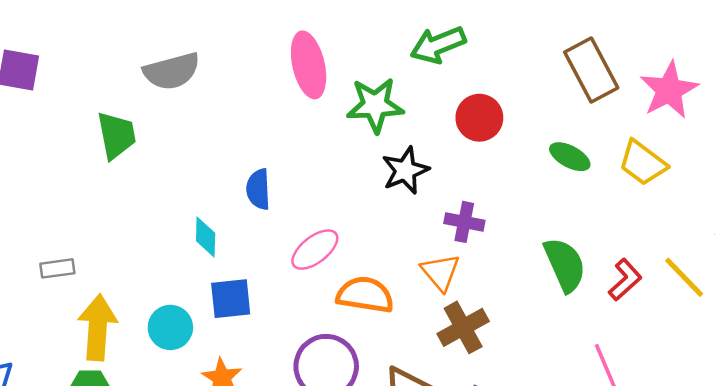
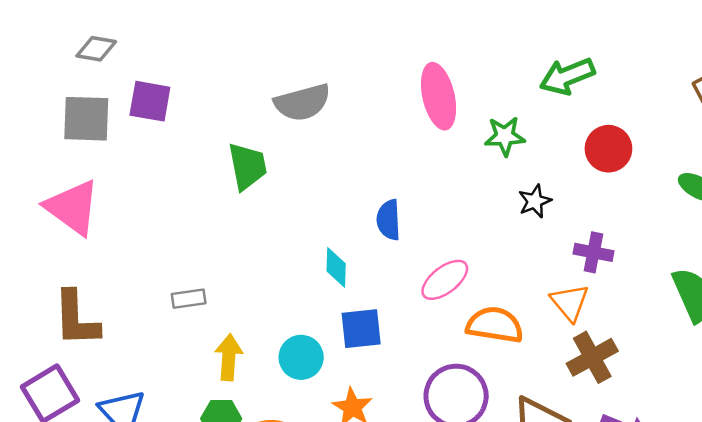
green star: (375, 105) -> (505, 136), size x0.7
black star: (405, 170) -> (535, 201), size x0.7
yellow arrow: (98, 327) -> (229, 357), size x0.7

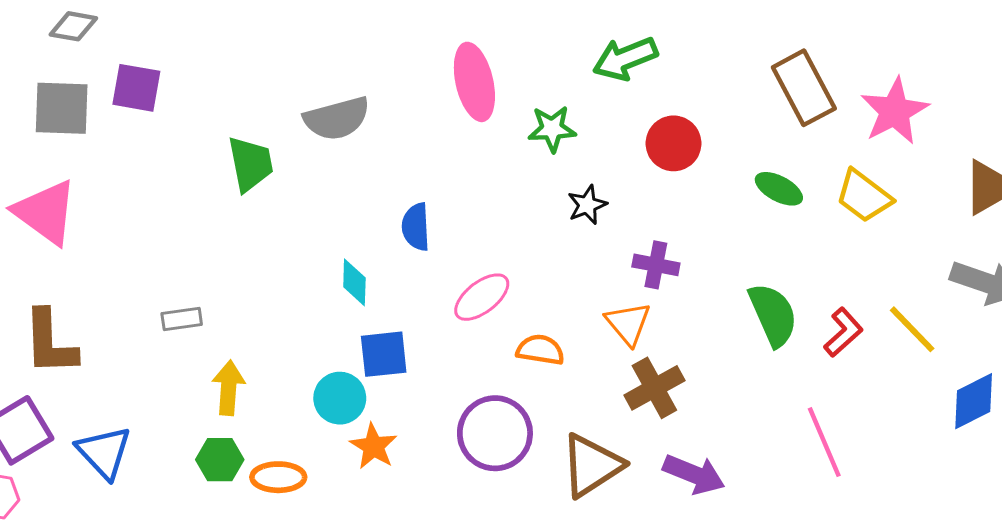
gray semicircle: (302, 102) -> (337, 119), moved
orange semicircle: (495, 325) -> (540, 350), size x0.7
cyan circle: (301, 357) -> (340, 398), moved

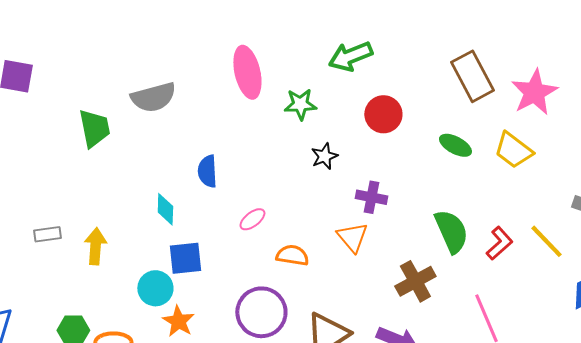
pink ellipse: (482, 297) -> (252, 219), size x0.7
yellow arrow: (229, 388) -> (95, 246), moved
brown cross: (654, 388) -> (415, 281), moved

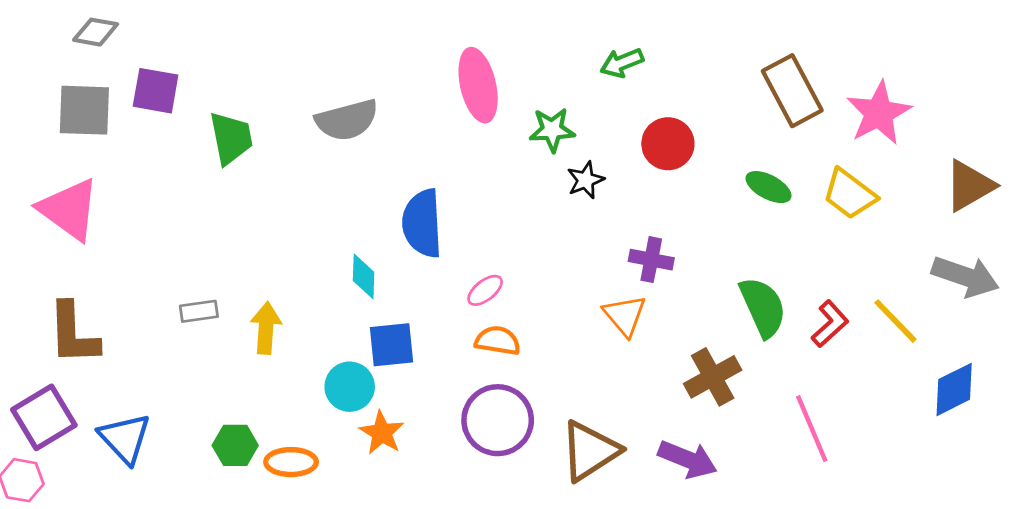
green arrow: (350, 56) -> (622, 63), size x0.7
green trapezoid: (94, 128) -> (231, 138), moved
black star: (324, 156) -> (586, 180), moved
blue semicircle: (207, 171) -> (422, 223), size x1.5
orange semicircle: (292, 255) -> (498, 341), moved

